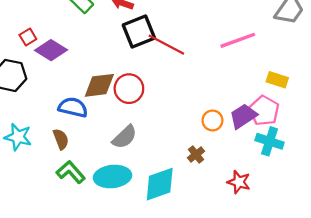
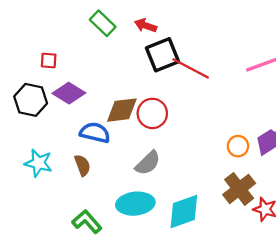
red square: (28, 37) -> (49, 60), turned 35
purple diamond: (51, 50) -> (69, 93), moved
brown cross: (196, 155) -> (239, 189), moved, size x1.8
green L-shape: (71, 172) -> (87, 222), moved

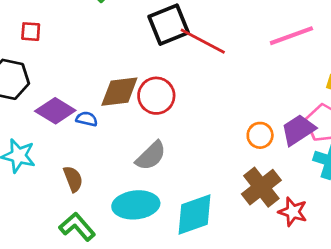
purple diamond: (69, 93) -> (55, 111), moved
blue semicircle: (95, 133) -> (87, 119), size x0.6
brown semicircle: (82, 165) -> (73, 179), moved

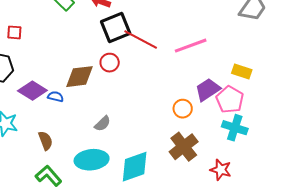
pink line: (291, 36) -> (191, 46), moved
red circle: (156, 96) -> (110, 63), moved, size x0.7
purple trapezoid: (298, 130) -> (208, 90), moved
gray semicircle: (151, 156) -> (103, 124), size x0.7
red star: (293, 212) -> (221, 170), moved

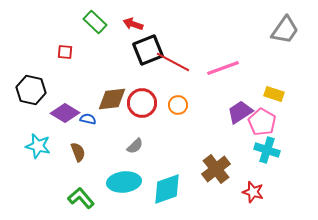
red square: (14, 32) -> (65, 52), moved
red circle: (110, 63) -> (142, 103), moved, size x1.5
orange circle: (183, 109) -> (178, 105), moved
brown semicircle: (45, 141) -> (78, 152), moved

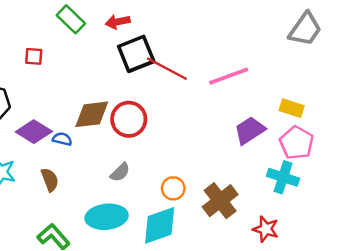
red arrow: (133, 24) -> (118, 22), turned -30
orange circle: (178, 105) -> (173, 188), moved
pink pentagon: (262, 122) -> (297, 143), moved

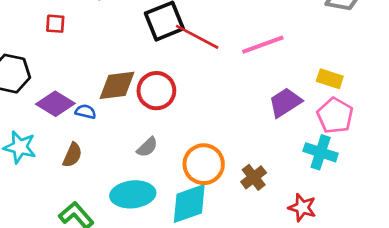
brown semicircle: (50, 180) -> (72, 155), turned 45
orange circle: (173, 188) -> (204, 164), size x1.6
brown cross: (220, 201) -> (254, 177), size x0.7

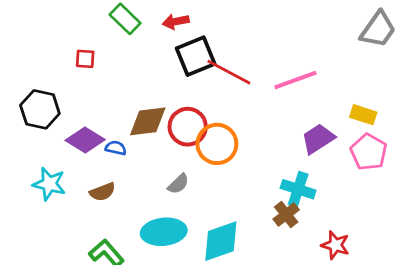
cyan cross: (321, 152) -> (298, 189), moved
brown semicircle: (72, 155) -> (102, 192), turned 45
orange circle: (204, 164) -> (217, 144), moved

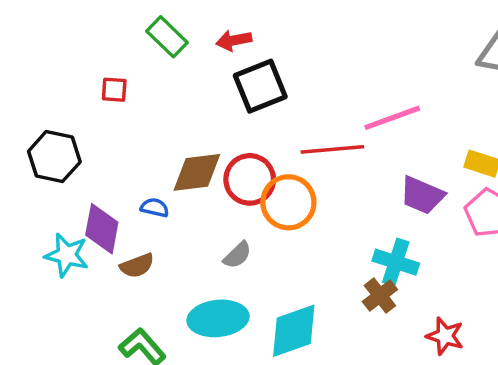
red line: (229, 72) -> (332, 149), moved, turned -33
purple trapezoid: (318, 139) -> (422, 195), turned -124
purple diamond: (85, 140) -> (102, 229), moved, turned 69

